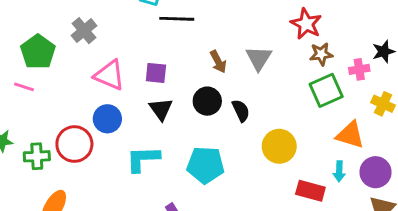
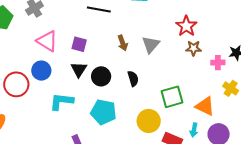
green square: (326, 90) -> (172, 97), moved
black circle: (207, 101) -> (101, 76), moved
yellow circle: (279, 146) -> (149, 121), moved

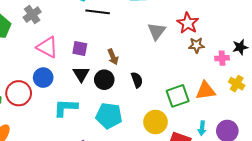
brown arrow: (123, 43) -> (113, 57), moved
gray triangle: (151, 45) -> (157, 31), moved
orange triangle: (205, 106) -> (206, 91), moved, turned -30

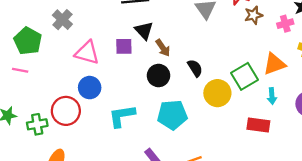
black triangle: (81, 74) -> (144, 31), moved
yellow circle: (155, 122) -> (217, 93), moved
cyan arrow: (202, 128) -> (272, 96), moved

